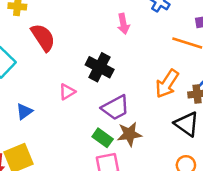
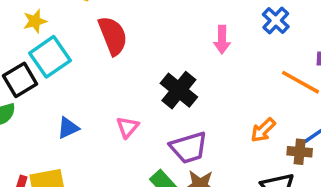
orange arrow: (167, 84) -> (263, 130), size x0.7
pink triangle: (67, 92) -> (127, 127), moved, turned -30

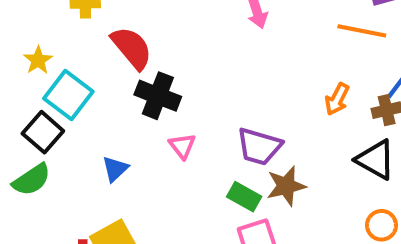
black cross: (179, 90) -> (158, 96), moved
purple trapezoid: (189, 148) -> (259, 147), turned 51

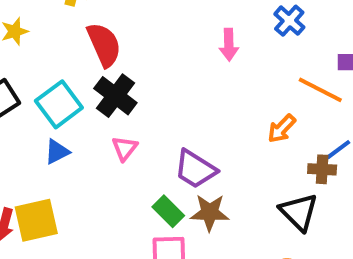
cyan square: (68, 95) -> (59, 104), moved
orange arrow: (337, 99) -> (282, 129), moved

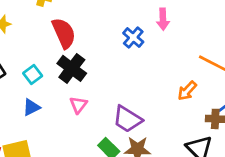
blue cross: (289, 21) -> (133, 38), moved
pink arrow: (229, 45) -> (163, 19), moved
cyan square: (59, 104) -> (33, 75), size x0.6

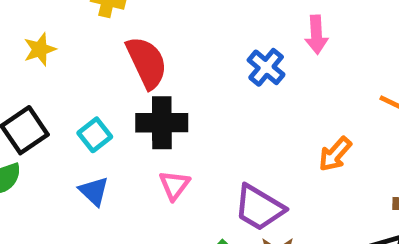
black cross: (72, 68) -> (162, 123), turned -36
orange arrow: (187, 91) -> (335, 154), moved
blue triangle: (31, 107) -> (94, 191), turned -48

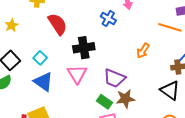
black cross: (162, 123) -> (84, 48), moved
pink triangle: (174, 185) -> (77, 74), size x1.5
blue triangle: (94, 191) -> (43, 82), size x1.5

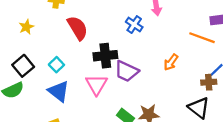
purple trapezoid: (114, 78) -> (126, 71), moved

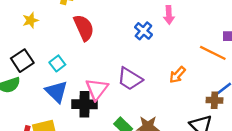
black cross: (105, 56) -> (84, 104), moved

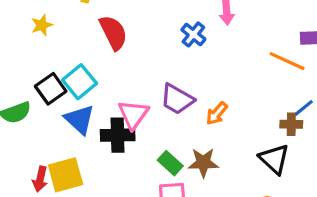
black square: (22, 61) -> (51, 89), moved
cyan square: (57, 63) -> (80, 82), size x1.5
orange arrow: (177, 75) -> (217, 113), moved

